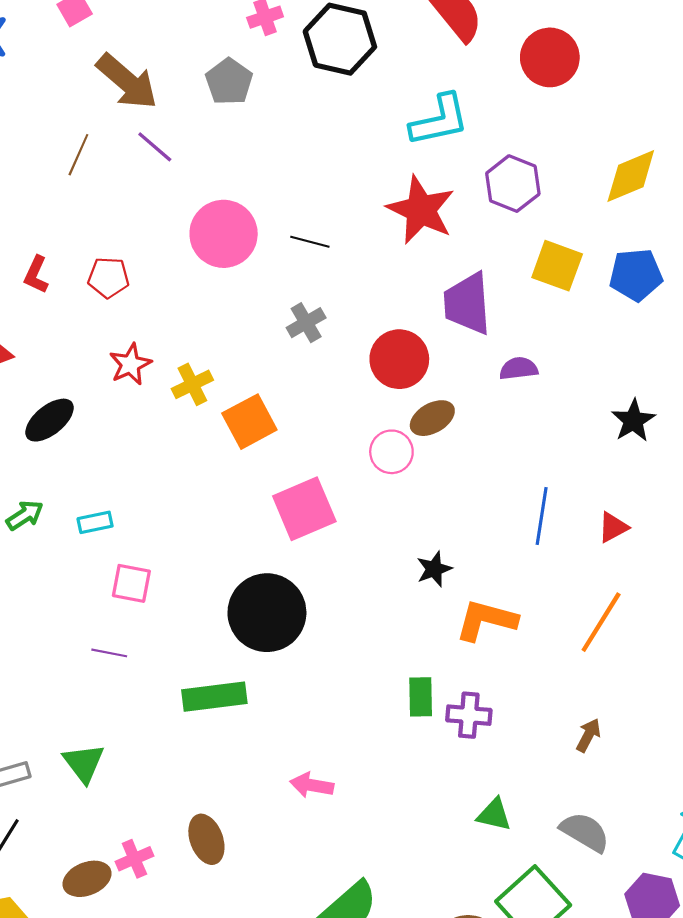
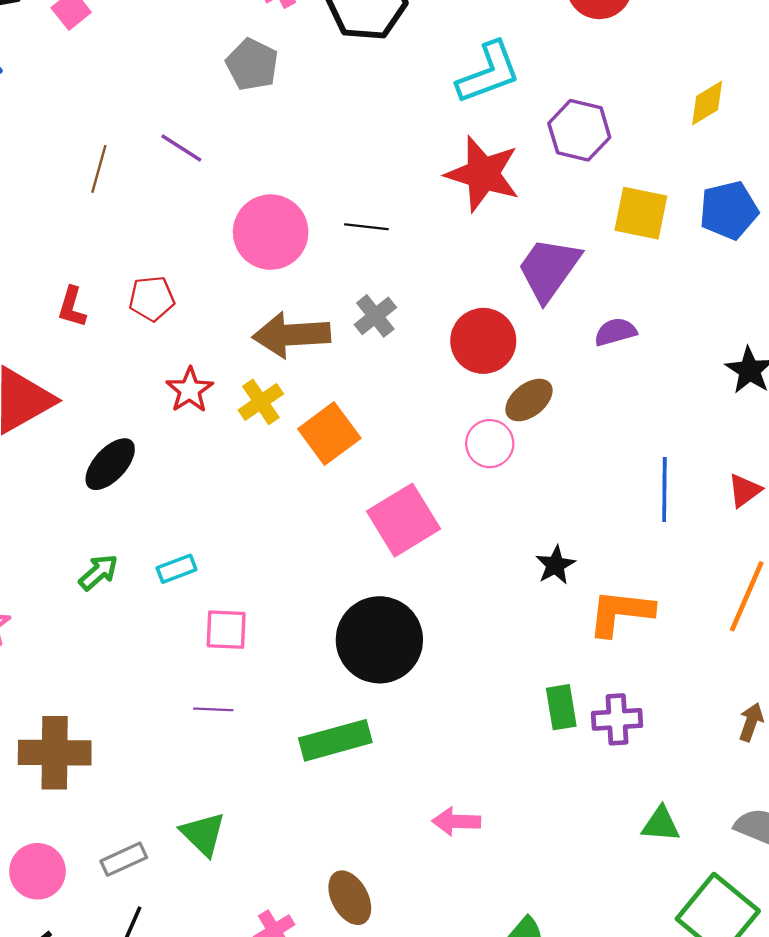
brown arrow: (127, 81) -> (291, 335), moved, turned 144
yellow diamond: (631, 176) -> (707, 103), size x0.7
purple trapezoid: (467, 304) -> (549, 269), turned 48

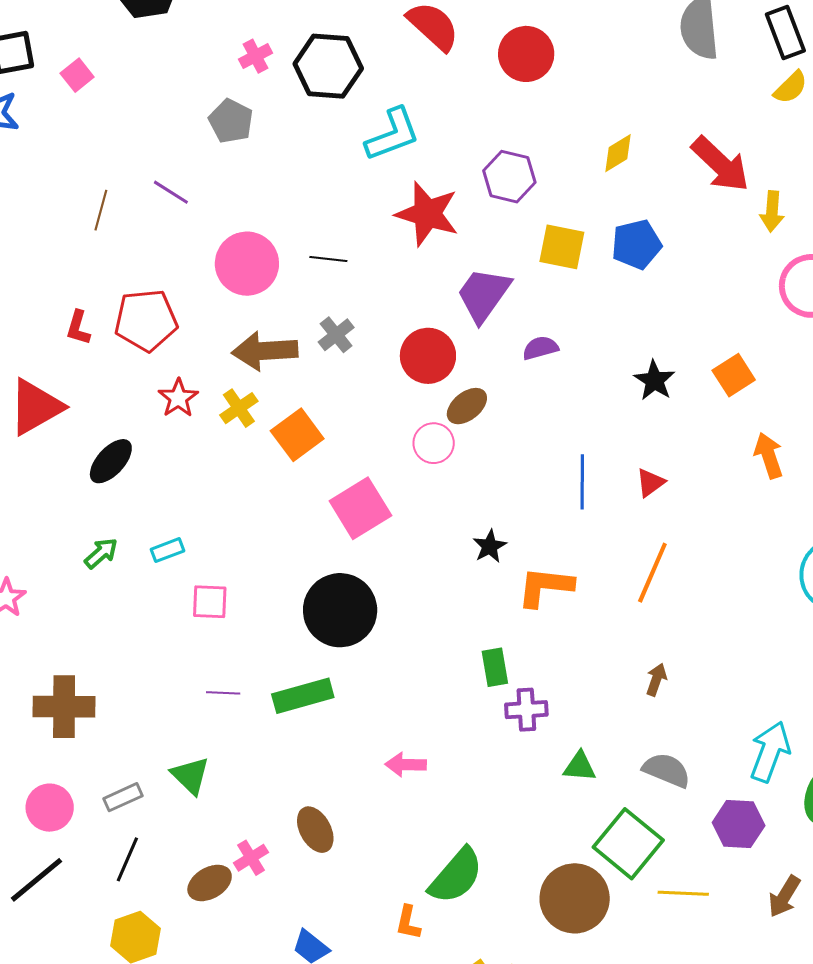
cyan L-shape: (489, 73) -> (393, 134), moved
red pentagon: (152, 299) -> (146, 320), size x1.6
purple line: (213, 709) -> (223, 693), moved
purple cross: (617, 719) -> (526, 710), moved

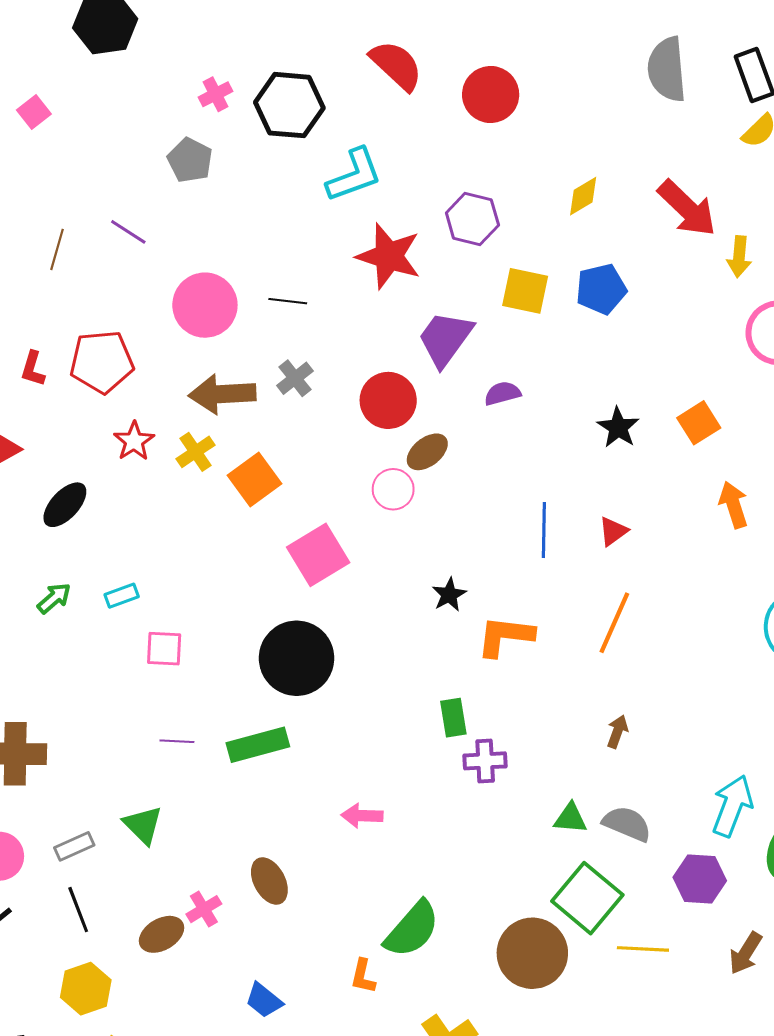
green triangle: (580, 767) -> (570, 818), moved
black line: (127, 859) -> (78, 910), turned -45

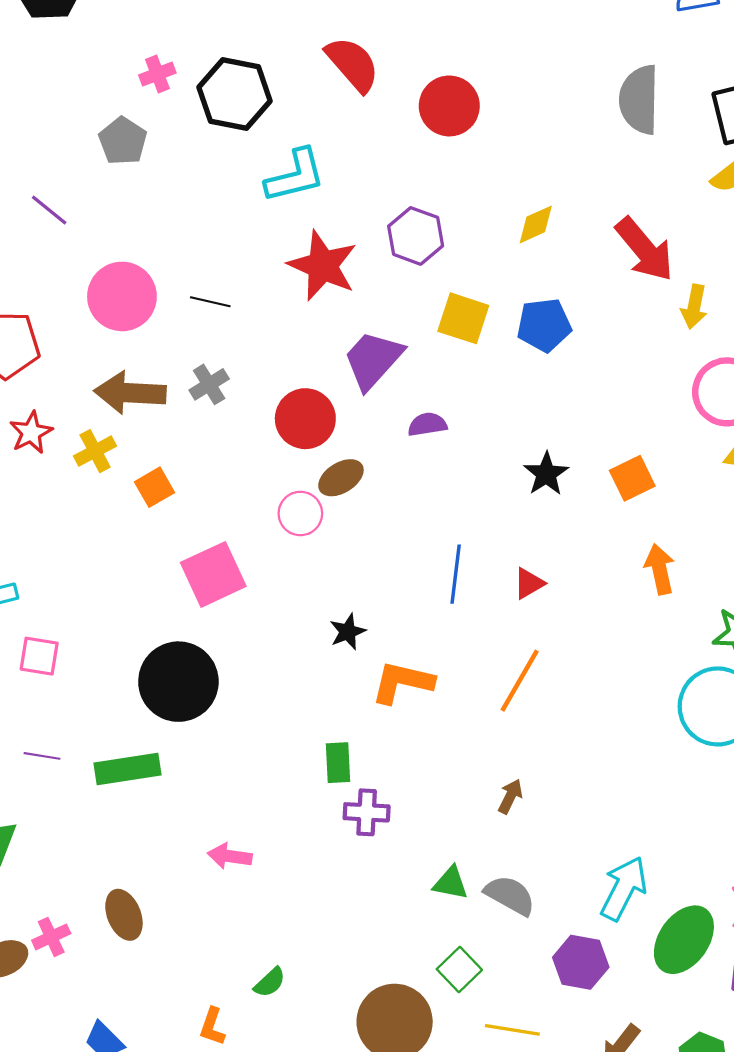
orange square: (255, 480) -> (154, 487), size x0.7
green square: (587, 898) -> (459, 970), size x0.6
green semicircle: (412, 929) -> (270, 982), size x0.5

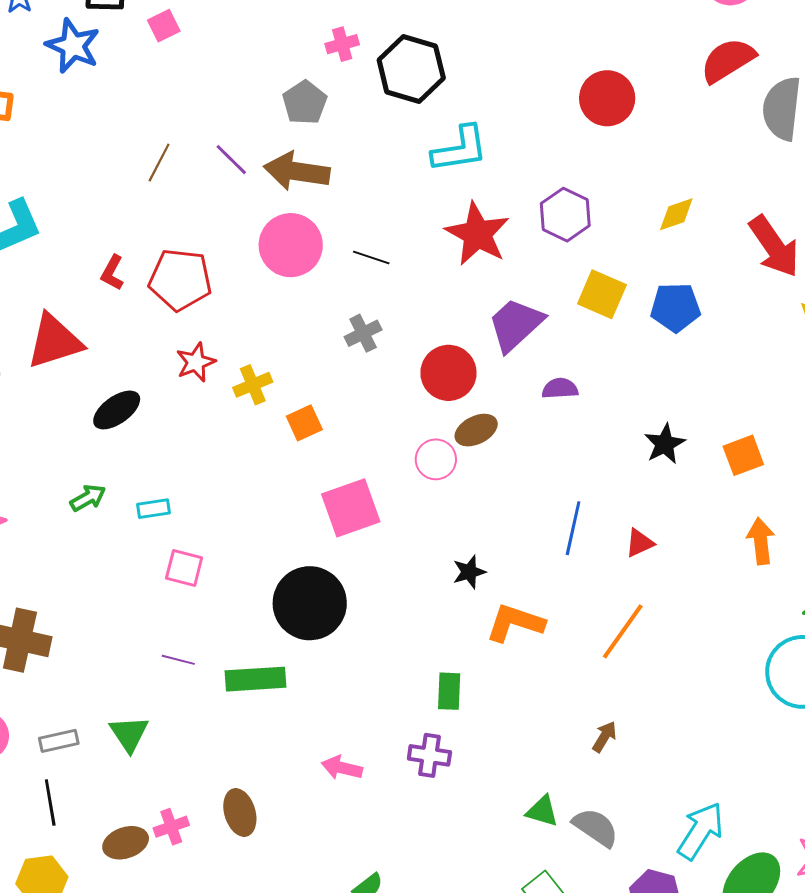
red semicircle: (353, 64) -> (728, 60), moved, turned -86
brown arrow: (130, 393) -> (297, 171), moved
purple cross: (367, 812) -> (429, 755), moved

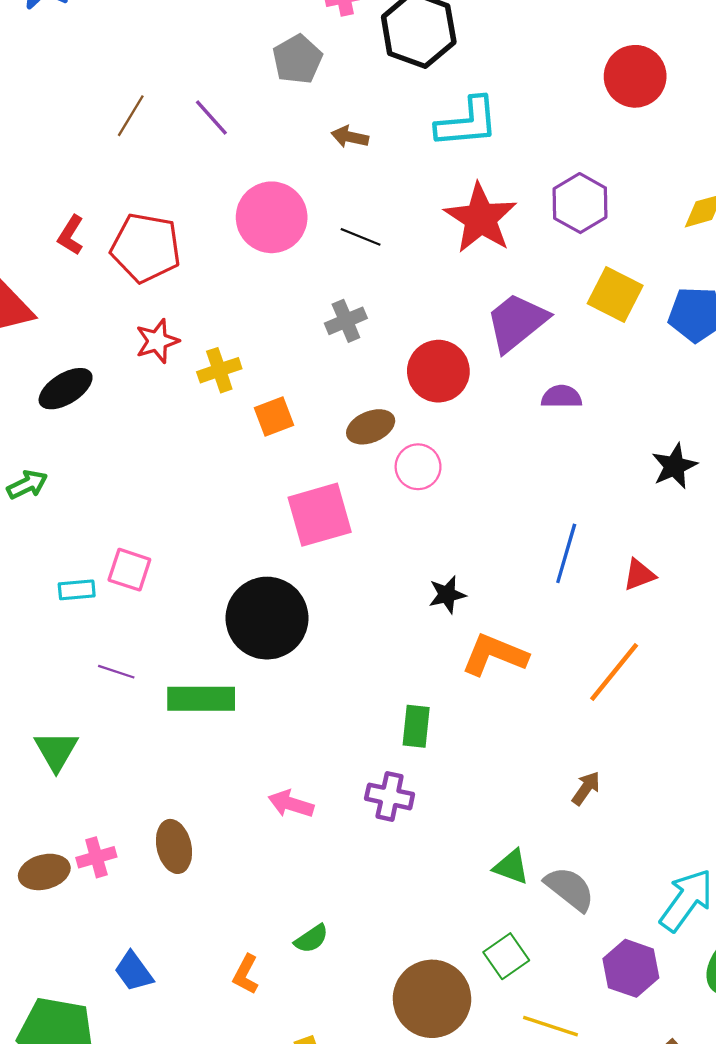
brown arrow: (297, 171) -> (350, 137), moved, size x0.5
brown ellipse: (476, 430) -> (371, 427), moved
cyan rectangle: (154, 509) -> (77, 590), moved

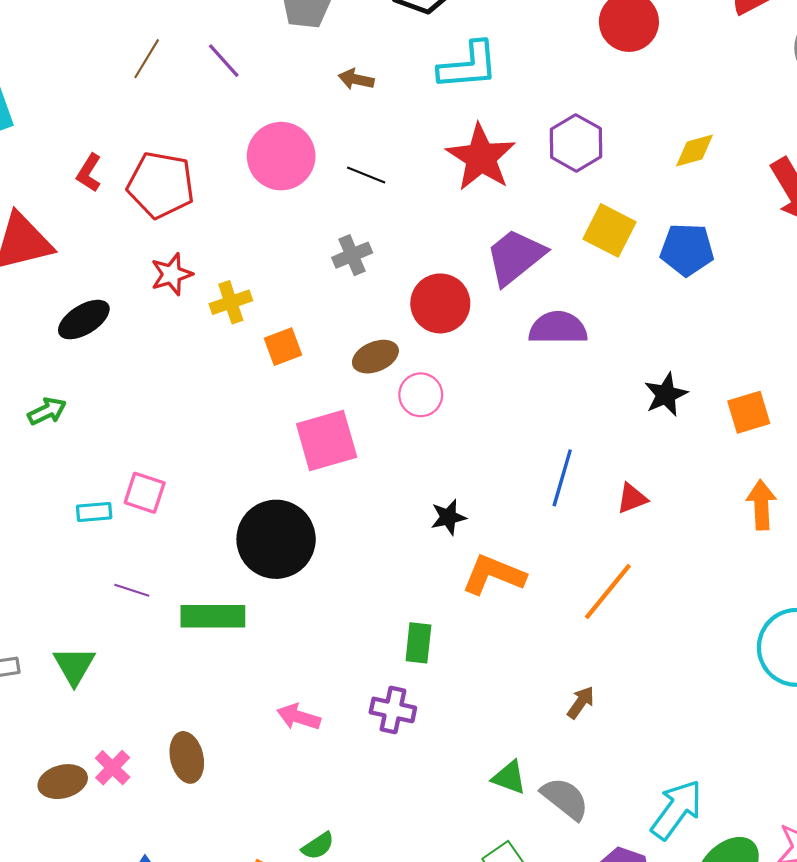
purple semicircle: (562, 397) -> (558, 328), size x1.5
pink cross: (96, 857) -> (113, 768), turned -30

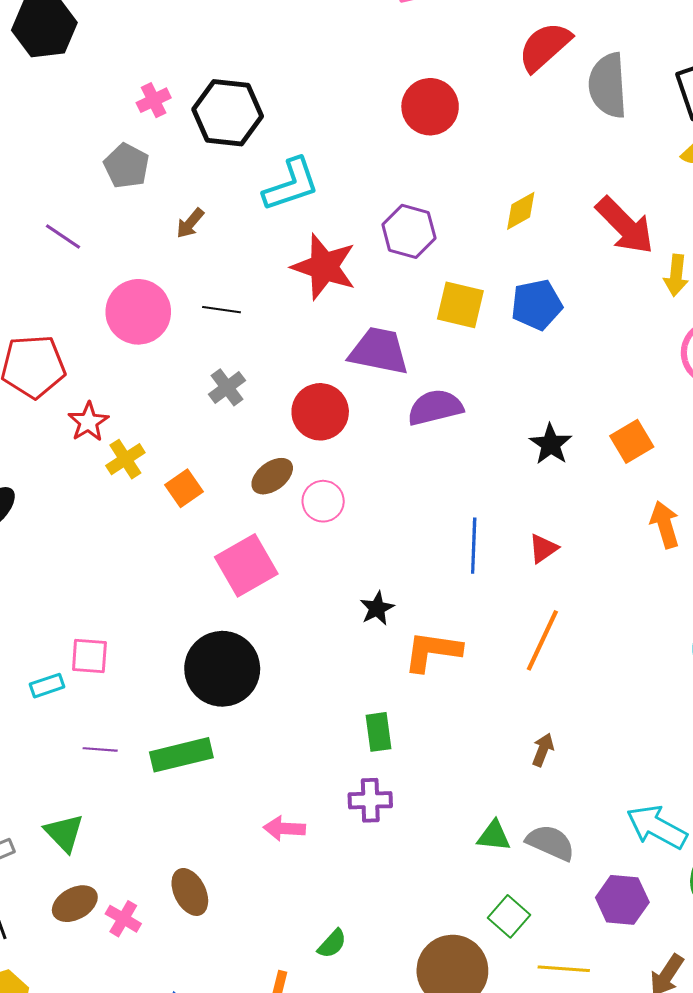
brown arrow: (356, 79) -> (190, 223), turned -48
purple trapezoid: (515, 257) -> (379, 351), turned 64
red star: (172, 274) -> (88, 422), moved
brown ellipse: (63, 782) -> (75, 904), moved
cyan arrow: (677, 810) -> (657, 827), turned -84

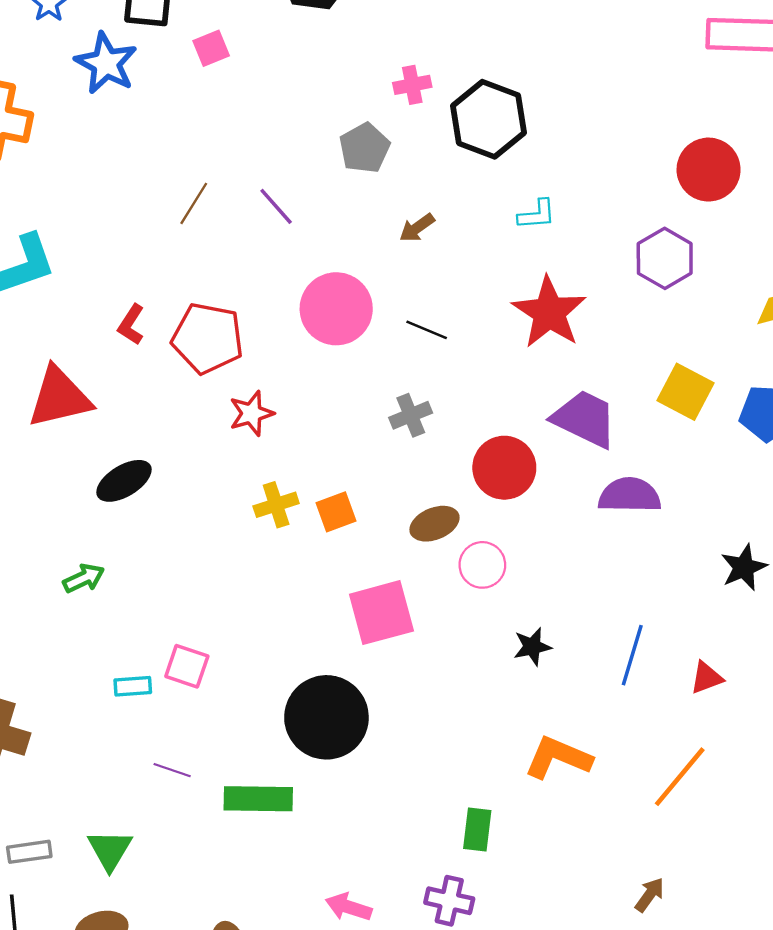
cyan L-shape: (291, 185) -> (537, 215), size x0.6
purple hexagon: (409, 231) -> (665, 258), moved
yellow cross: (125, 459) -> (276, 505), moved
black star: (377, 608) -> (532, 647), moved

